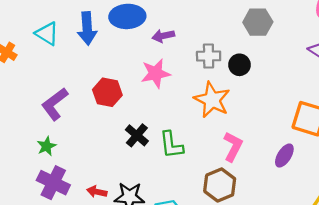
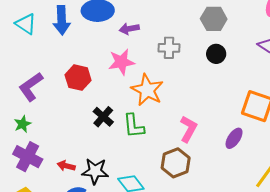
black circle: (239, 65) -> (216, 54), moved
orange star: (212, 100) -> (147, 90), moved

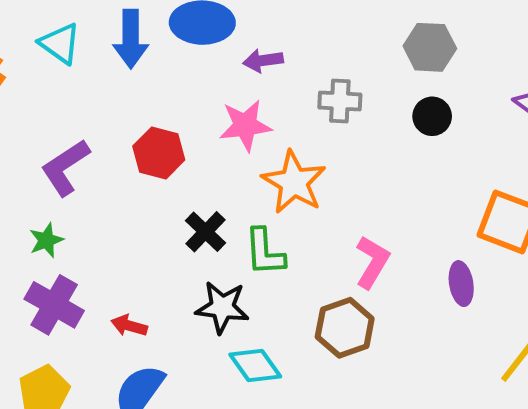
purple ellipse: (234, 138) -> (461, 284), turned -45
black star: (95, 171) -> (222, 307), moved

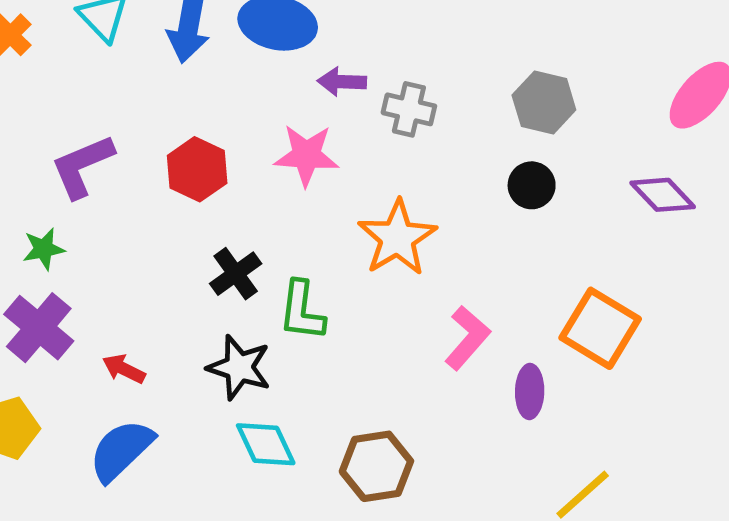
gray cross: (340, 101) -> (409, 109), moved
orange star: (294, 182) -> (397, 238), moved
pink L-shape: (372, 262) -> (467, 338), moved
brown hexagon: (345, 328) -> (376, 466), moved

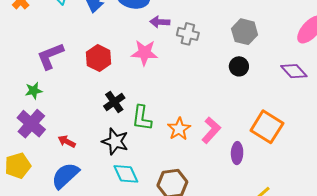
orange star: (397, 238) -> (179, 129), moved, size x0.7

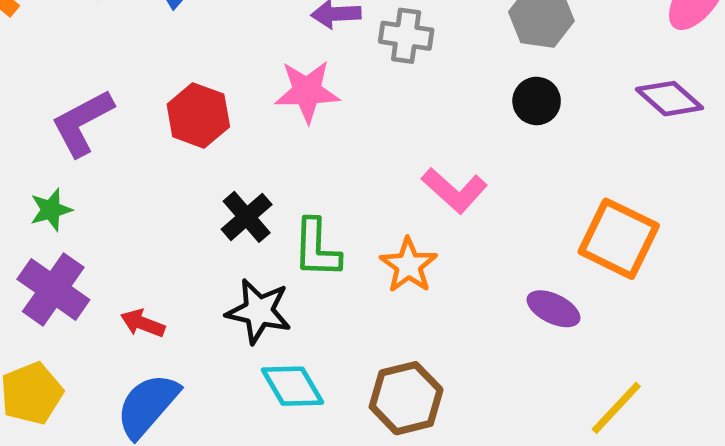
pink L-shape: (211, 130) -> (454, 190), moved, turned 96
purple ellipse: (237, 153) -> (553, 309), turned -60

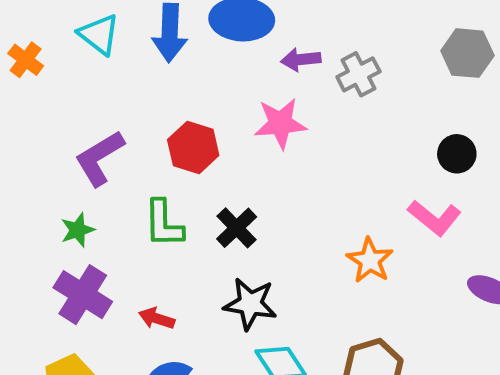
gray cross: (406, 36) -> (358, 74), turned -33
black circle: (537, 101) -> (457, 154), moved
pink L-shape: (454, 190) -> (435, 218), moved
green L-shape: (317, 248) -> (164, 224), moved

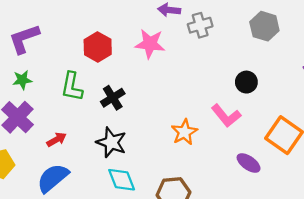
purple L-shape: (99, 158) -> (24, 39), moved
red arrow: (157, 318) -> (57, 139), turned 120

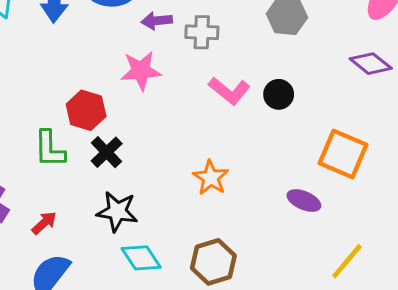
gray cross: (200, 25) -> (202, 32), turned 30
red hexagon: (98, 47) -> (86, 110), moved
pink L-shape: (226, 116) -> (229, 91), moved

